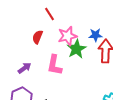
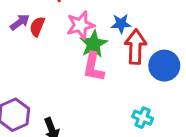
pink L-shape: (54, 65) -> (94, 67), moved
purple arrow: (24, 68) -> (20, 22), moved

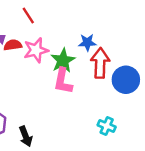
pink star: (81, 25) -> (36, 50), moved
red semicircle: (37, 27) -> (13, 45), turned 60

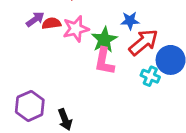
red arrow: (100, 63) -> (143, 42), turned 48
cyan cross: (107, 126) -> (150, 76), moved

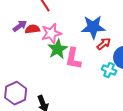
blue star: (130, 21) -> (93, 27), size x1.6
green star: (104, 40) -> (58, 49), moved
red arrow: (143, 42) -> (104, 44), size x0.6

